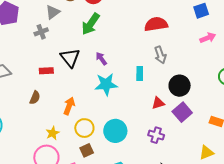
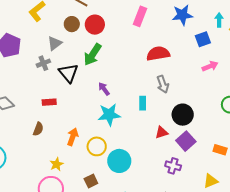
black triangle: (70, 58) -> (68, 73), moved
yellow circle: (84, 128) -> (97, 146), moved
purple cross: (156, 135) -> (173, 166), moved

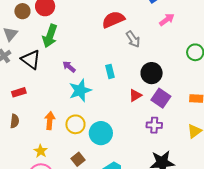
gray arrow: (163, 84) -> (133, 39), moved

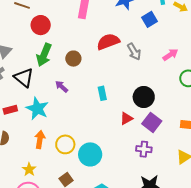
brown circle: (22, 11) -> (73, 59), moved
pink arrow: (167, 20) -> (170, 55), moved
gray arrow: (133, 39) -> (134, 52), moved
cyan star: (80, 90) -> (37, 109), moved, turned -30

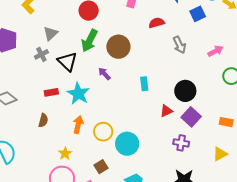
red semicircle: (108, 42) -> (157, 23), moved, size x0.7
brown circle: (73, 59) -> (118, 47), size x1.5

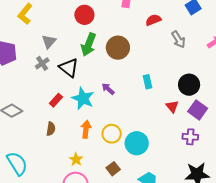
purple arrow: (104, 74) -> (108, 89), moved
red rectangle: (51, 92) -> (56, 100), turned -32
red triangle: (166, 111) -> (172, 106), turned -40

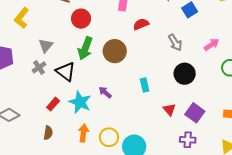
red semicircle: (153, 20) -> (141, 24), moved
black circle: (189, 85) -> (185, 74), moved

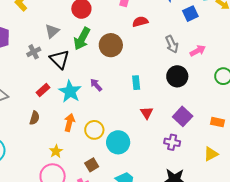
pink arrow: (212, 45) -> (198, 51), moved
gray triangle: (46, 46) -> (52, 31), moved
red triangle: (169, 110) -> (147, 113), moved

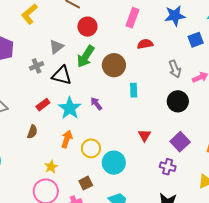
black triangle: (60, 59) -> (62, 75), turned -35
cyan rectangle: (136, 83) -> (134, 90), moved

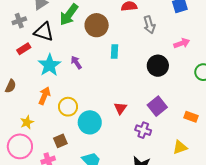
gray arrow: (175, 69) -> (149, 25), moved
red rectangle: (43, 105) -> (24, 49), moved
red triangle: (144, 135) -> (120, 108), moved

